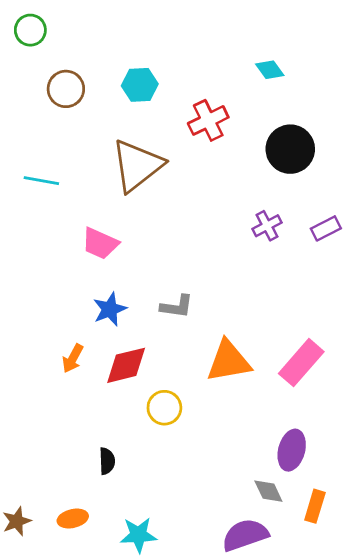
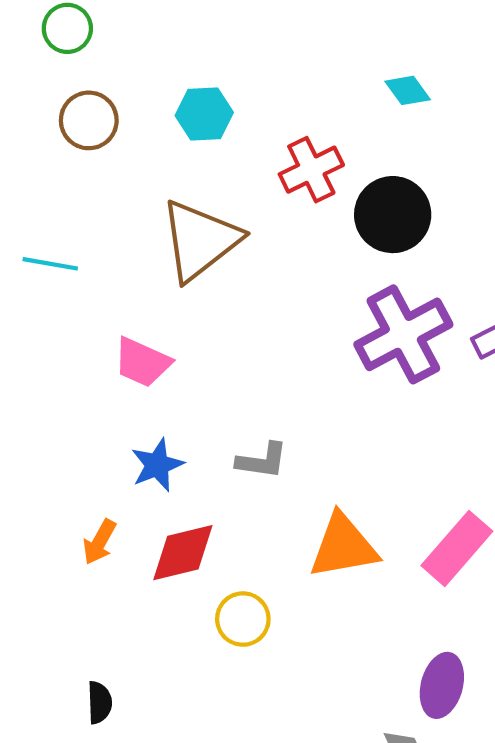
green circle: (30, 30) -> (67, 28), moved
black circle: (290, 149) -> (393, 215), moved
purple cross: (267, 226) -> (403, 334), size x2.0
black semicircle: (107, 461) -> (99, 702), moved

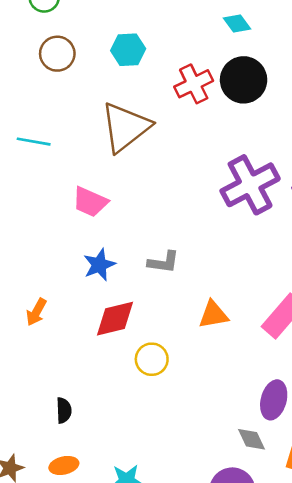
cyan diamond: (408, 90) -> (237, 23), moved
black circle: (393, 215) -> (244, 80), moved
orange arrow: (99, 542) -> (36, 312), moved
orange triangle: (343, 546) -> (213, 315), size x0.7

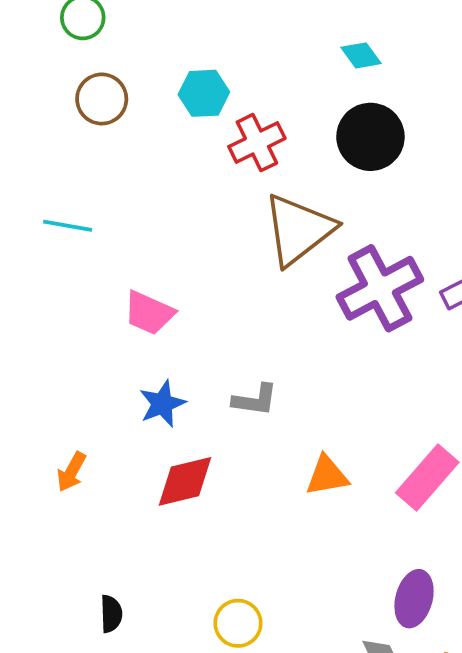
red cross: (194, 84) -> (257, 143), moved
brown triangle: (125, 127) -> (299, 230), moved
yellow circle: (152, 359) -> (238, 623), moved

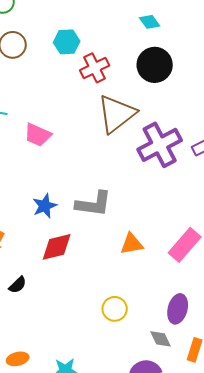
pink trapezoid: (149, 313) -> (38, 135), moved
gray L-shape: (255, 400) -> (94, 204), size x1.5
black semicircle: (111, 614) -> (18, 285), moved, turned 48
yellow circle: (238, 623) -> (115, 309), moved

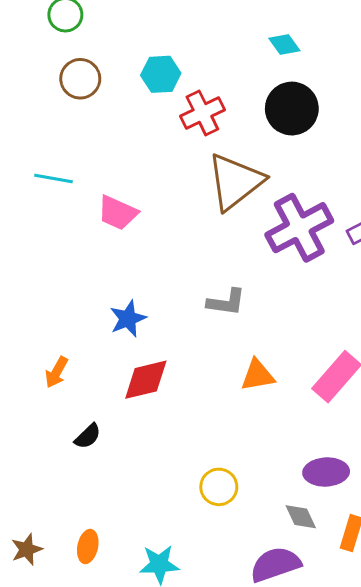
gray L-shape: (94, 204) -> (226, 302), moved, size x0.7
yellow circle: (115, 309) -> (219, 487), moved
purple ellipse: (178, 309) -> (326, 472), turned 72
orange ellipse: (18, 359) -> (88, 546), turned -65

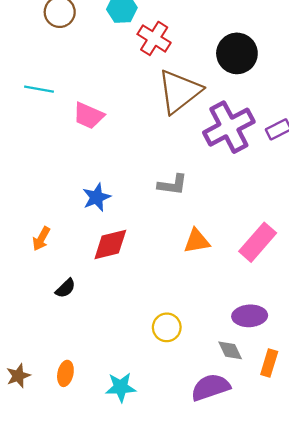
black circle: (292, 109) -> (237, 53), moved
red cross: (202, 113) -> (154, 38), turned -32

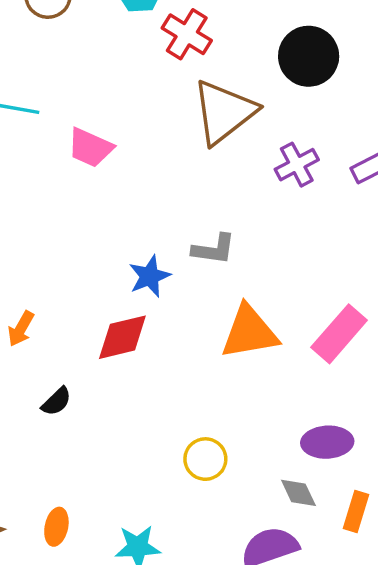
purple cross: (229, 127) -> (297, 165), size x0.6
blue star: (97, 197) -> (150, 276), moved
orange triangle: (197, 241) -> (249, 332), size x1.5

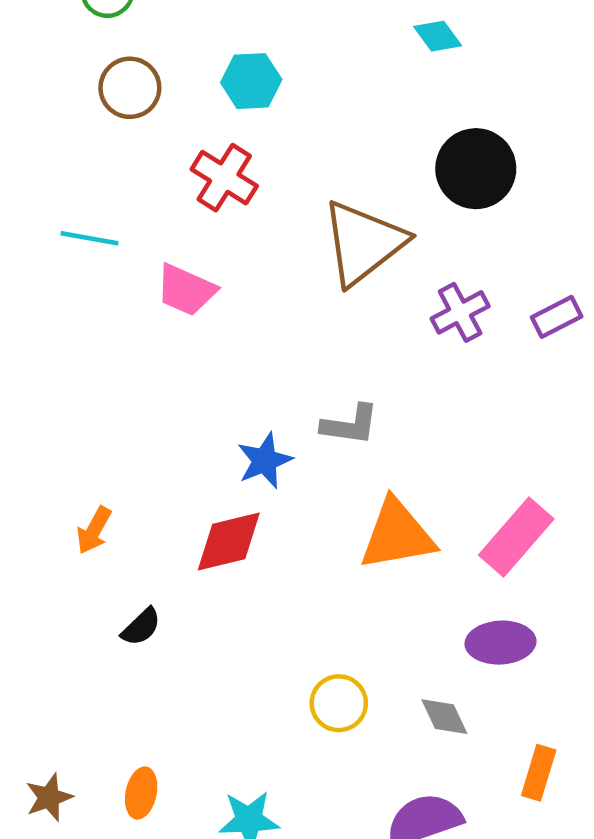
red cross: (187, 34) -> (224, 178), moved
purple ellipse: (327, 442) -> (500, 643), moved
gray diamond: (298, 493) -> (444, 717), moved

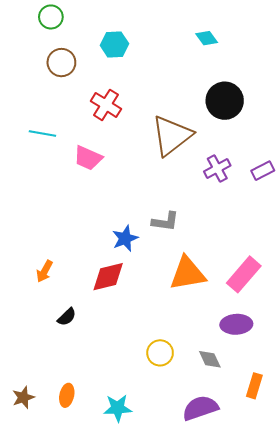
cyan hexagon: (251, 81) -> (114, 45), moved

